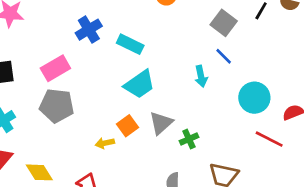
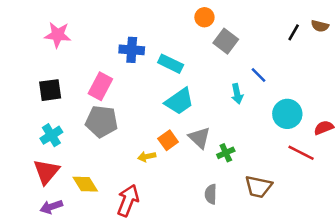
gray square: (224, 23) -> (226, 41), moved
blue cross: (89, 30) -> (132, 50), turned 35
pink rectangle: (55, 68) -> (100, 86), turned -32
gray triangle: (161, 123) -> (199, 138), turned -35

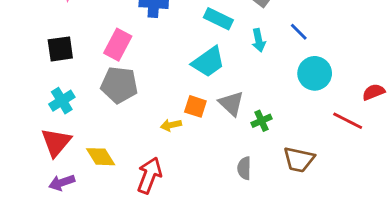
cyan rectangle: (171, 64) -> (218, 19), moved
cyan arrow: (237, 94) -> (259, 40), moved
cyan circle: (287, 114) -> (315, 73), moved
orange square: (168, 140) -> (195, 106), turned -36

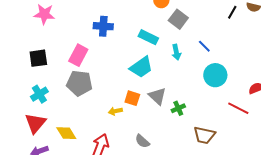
gray semicircle: (244, 168) -> (142, 141), moved, turned -49

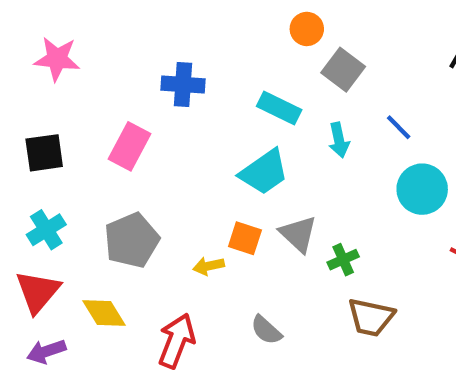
gray pentagon: (79, 83) -> (132, 240), moved, turned -30
brown trapezoid: (204, 135) -> (371, 317), moved

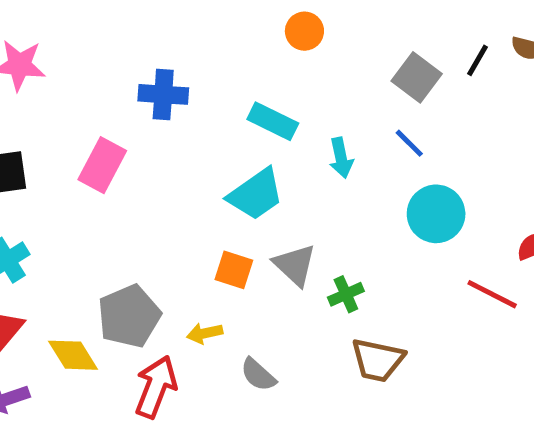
gray square: (343, 70) -> (417, 77), moved
gray pentagon: (132, 240) -> (129, 316), moved
yellow arrow: (209, 266) -> (205, 333), moved

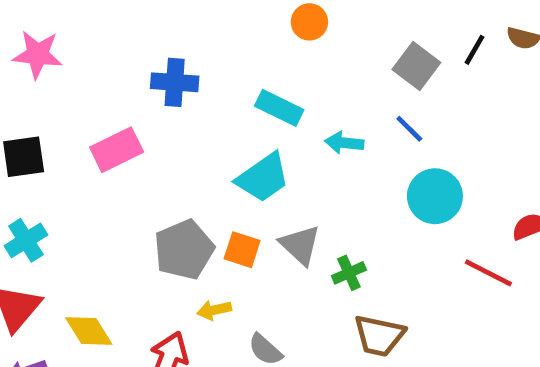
cyan arrow: (341, 158) -> (344, 143), turned 108
pink rectangle: (102, 165) -> (117, 150), turned 36
gray pentagon: (129, 316) -> (184, 250), moved

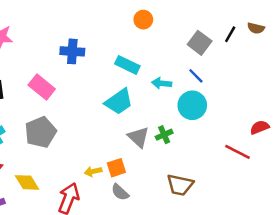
pink rectangle: (117, 150) -> (42, 87), turned 65
cyan circle: (435, 196) -> (192, 105), moved
gray pentagon: (184, 250) -> (40, 132), moved
orange square: (242, 250) -> (116, 168), moved, turned -36
green cross: (349, 273) -> (164, 135), moved

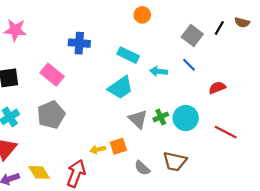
cyan circle: (192, 105) -> (186, 118), moved
red semicircle: (260, 127) -> (217, 88), moved
yellow diamond: (27, 182) -> (39, 172), moved
gray semicircle: (120, 192) -> (142, 168), moved

